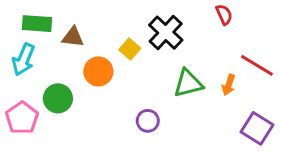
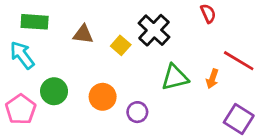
brown triangle: (73, 37) -> (83, 34), moved
cyan arrow: (23, 59) -> (22, 55), turned 120
orange circle: (98, 71) -> (103, 97), moved

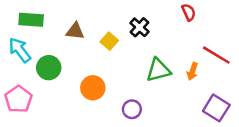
black cross: (154, 30) -> (139, 27), size x0.7
green circle: (54, 91) -> (49, 68), moved
purple circle: (137, 112) -> (132, 109), moved

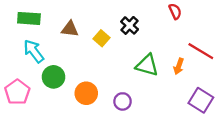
cyan arrow: (20, 50) -> (34, 51), moved
green circle: (49, 68) -> (54, 77), moved
green triangle: (158, 70) -> (147, 65), turned 30
orange circle: (93, 88) -> (86, 93), moved

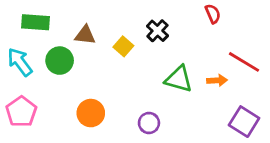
cyan arrow: (34, 51) -> (20, 62), moved
orange arrow: (179, 66) -> (217, 80), turned -112
green circle: (54, 77) -> (60, 61), moved
orange circle: (86, 93) -> (91, 113), moved

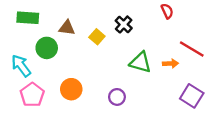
cyan arrow: (20, 62) -> (21, 66), moved
pink pentagon: (21, 112) -> (32, 95), moved

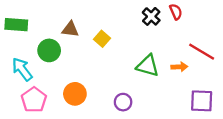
green rectangle: (28, 18) -> (16, 25), moved
black cross: (124, 24) -> (151, 16), moved
purple square: (192, 96) -> (202, 101), turned -30

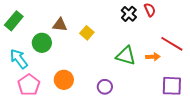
green rectangle: (16, 25) -> (14, 21), turned -54

